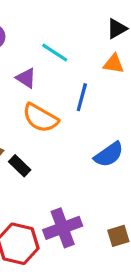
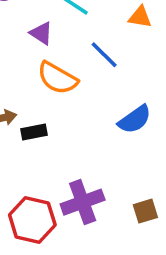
blue line: (82, 97) -> (104, 55), turned -60
black rectangle: (20, 166) -> (34, 132), turned -55

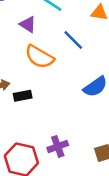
purple cross: (83, 202) -> (58, 146), size x0.7

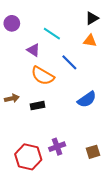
black rectangle: (23, 96) -> (38, 106), moved

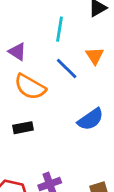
cyan line: (52, 34) -> (60, 29), moved, turned 66
orange triangle: (90, 41) -> (95, 56), moved, turned 48

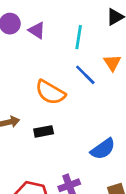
purple triangle: (17, 52) -> (37, 30), moved
blue semicircle: (91, 119) -> (103, 149), moved

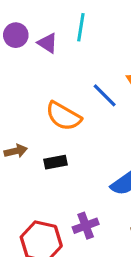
cyan line: (79, 37) -> (81, 27), moved

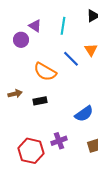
cyan line: (81, 27) -> (63, 26), moved
purple circle: (16, 35) -> (21, 40), moved

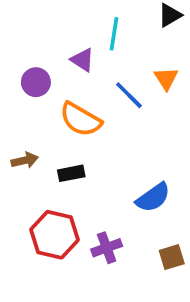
purple triangle: (35, 26) -> (82, 60), moved
purple circle: (21, 40) -> (36, 82), moved
red hexagon: (31, 151) -> (55, 235), moved

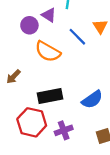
purple circle: (36, 82) -> (29, 25), moved
brown arrow: (25, 160) -> (13, 77), turned 147
black rectangle: (71, 173) -> (50, 96), moved, size x1.5

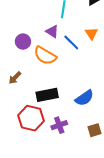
purple triangle: (49, 15) -> (52, 31), moved
purple circle: (29, 25) -> (23, 42), moved

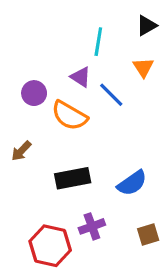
orange triangle: (91, 33) -> (143, 67), moved
red hexagon: (31, 118) -> (50, 246), moved

